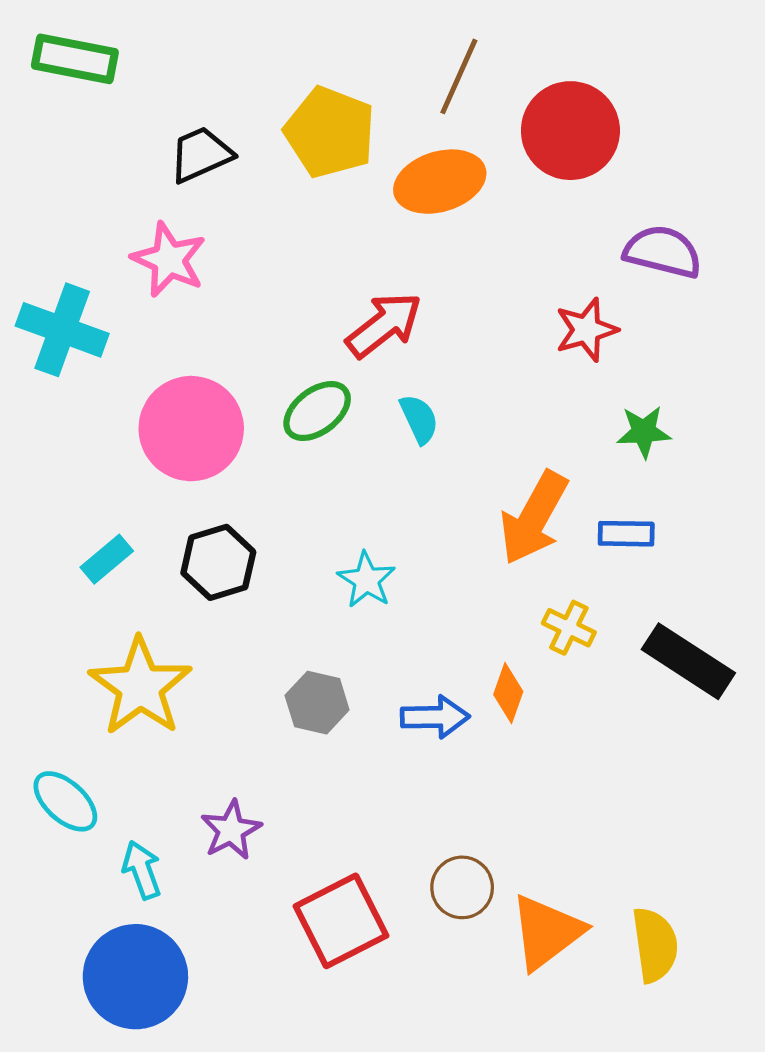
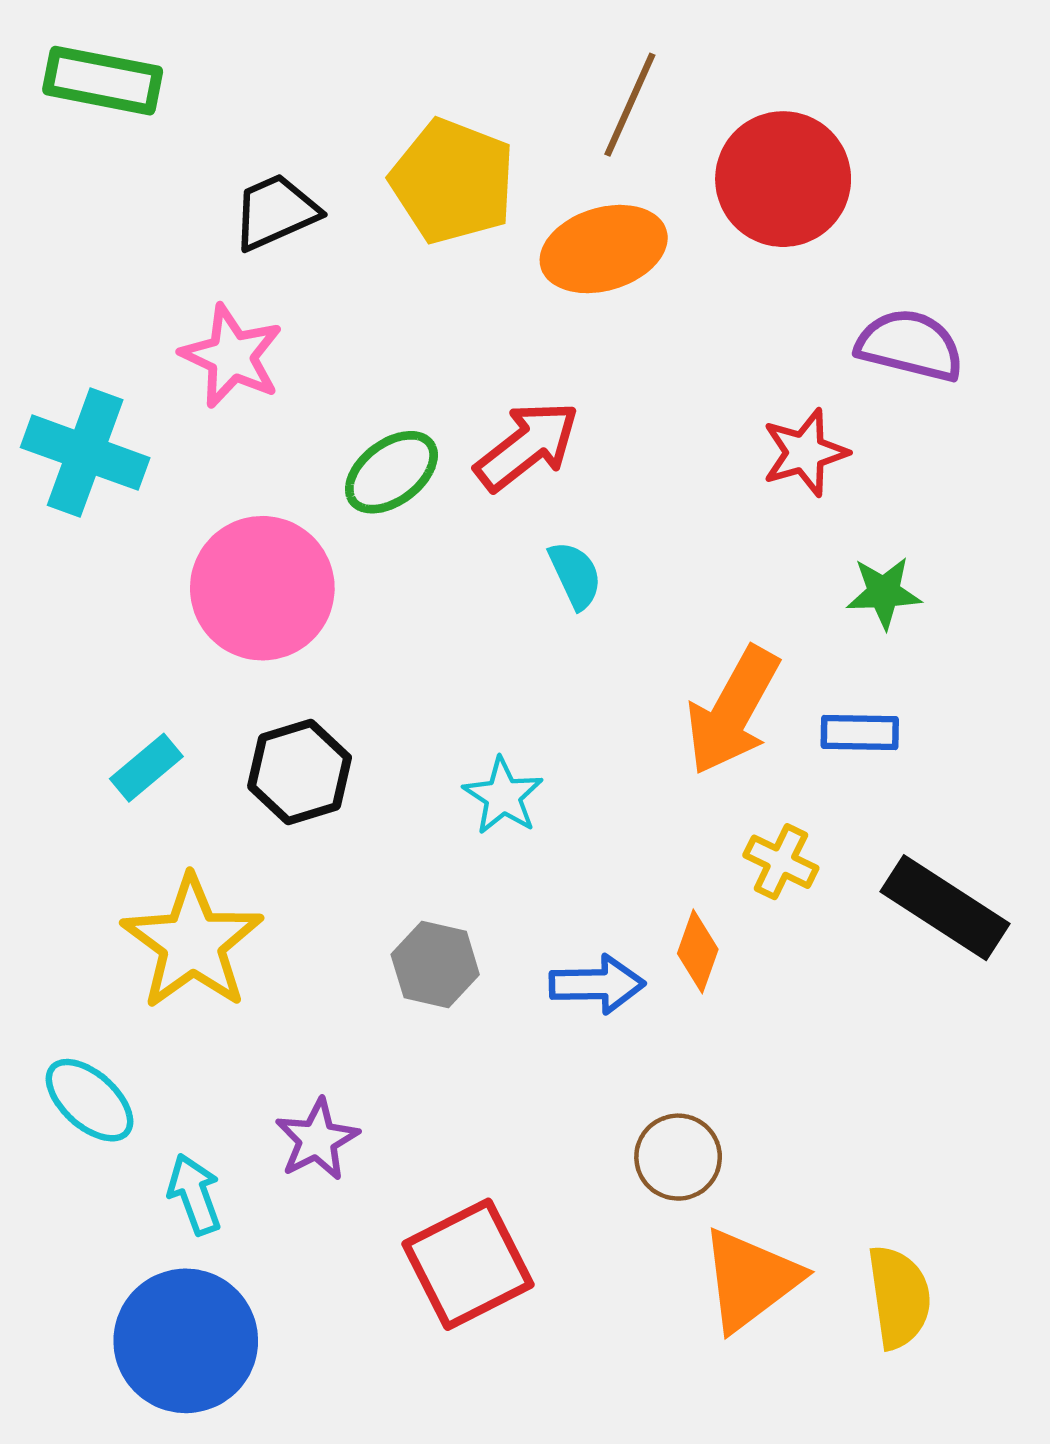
green ellipse: (317, 411) -> (391, 472), moved
brown circle: (462, 887) -> (678, 1157), moved

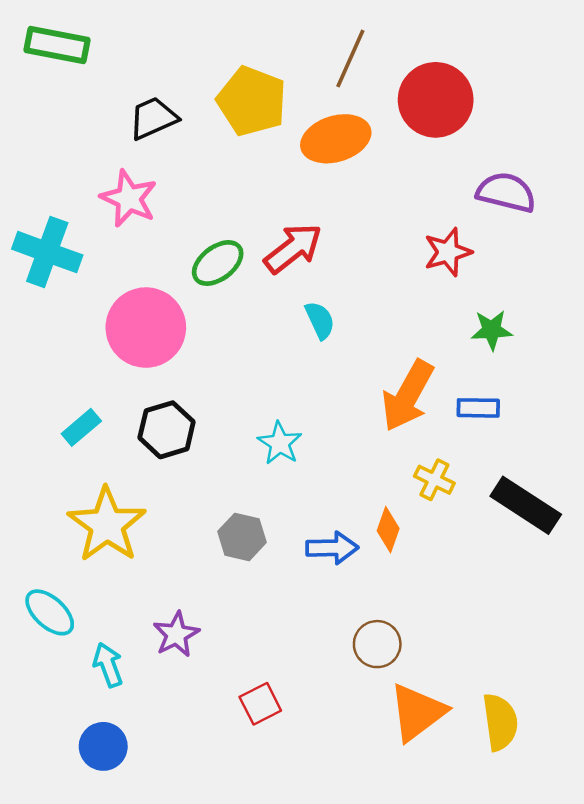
red square: (468, 1264) -> (260, 704), size x0.6
blue circle: (186, 1341) -> (103, 746), size x0.6

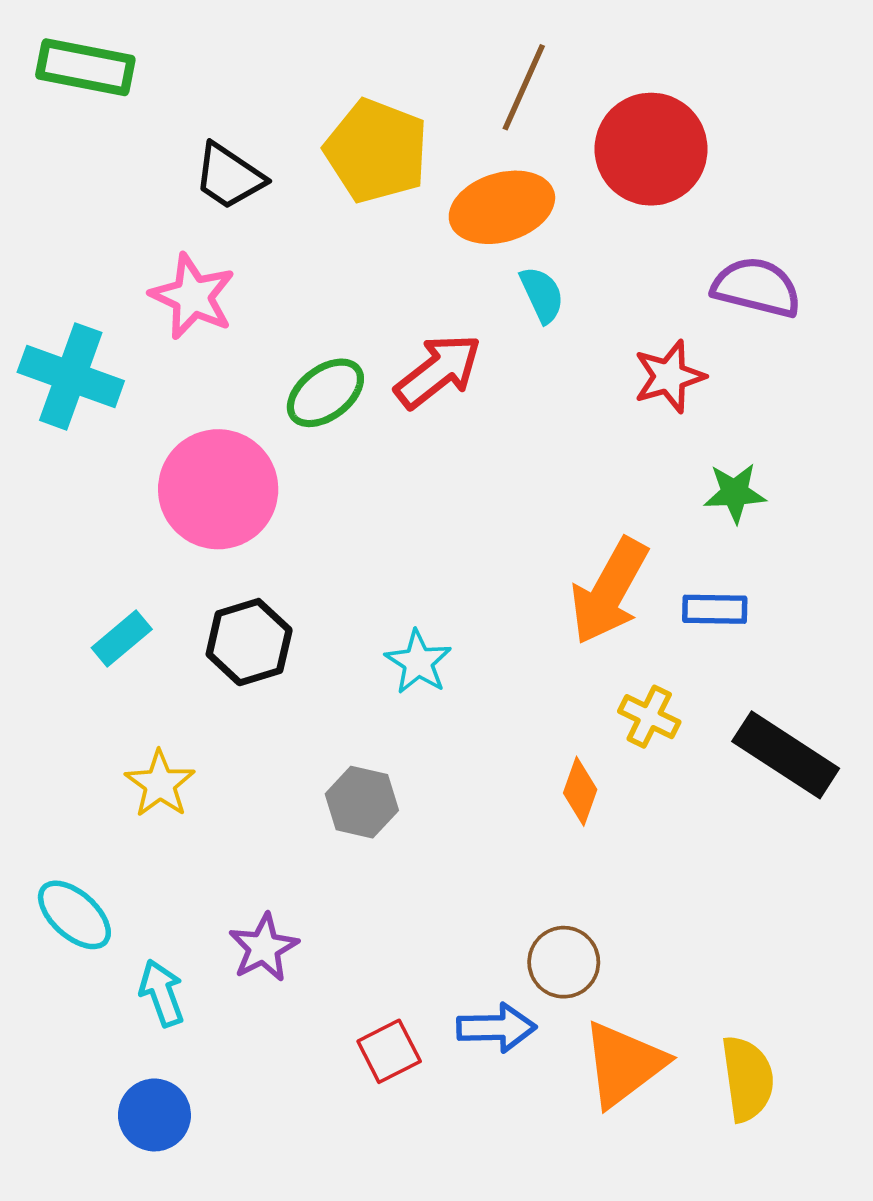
black trapezoid: (153, 118) -> (229, 176), turned -122
cyan semicircle: (320, 320) -> (542, 295), moved
yellow star: (107, 525) -> (160, 784), size x0.6
blue arrow: (332, 548) -> (496, 1028), moved

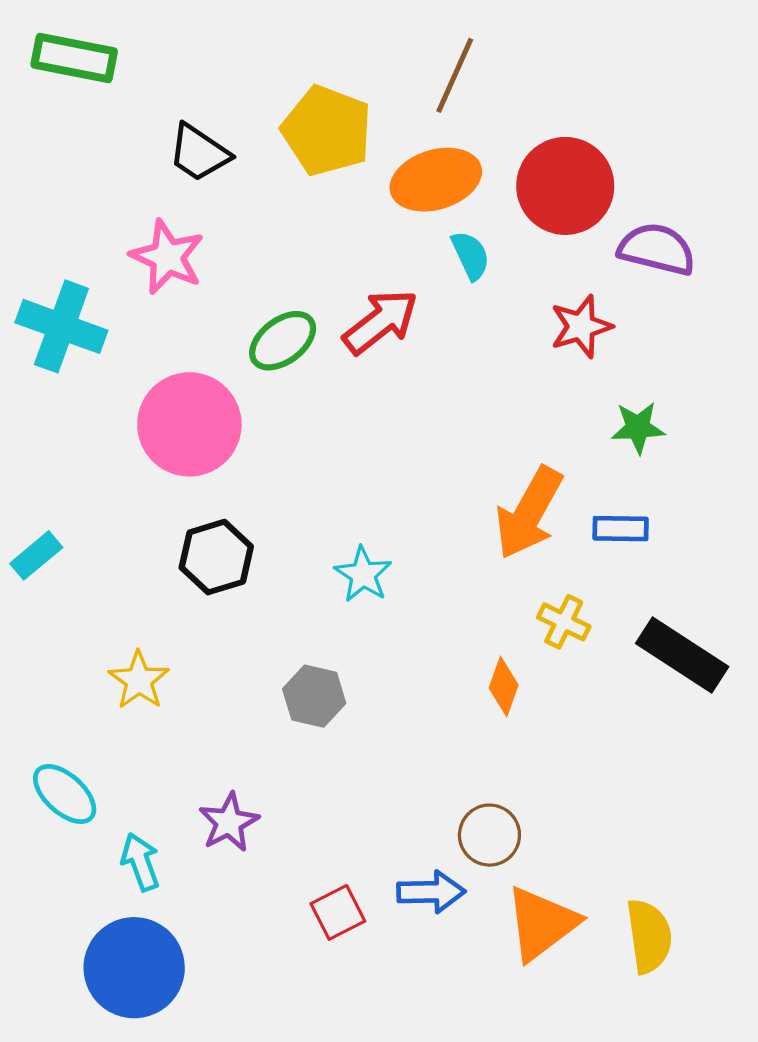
red circle: (651, 149) -> (565, 186), moved
cyan rectangle: (122, 638) -> (36, 555), moved
blue circle: (154, 1115) -> (134, 968), size x1.6

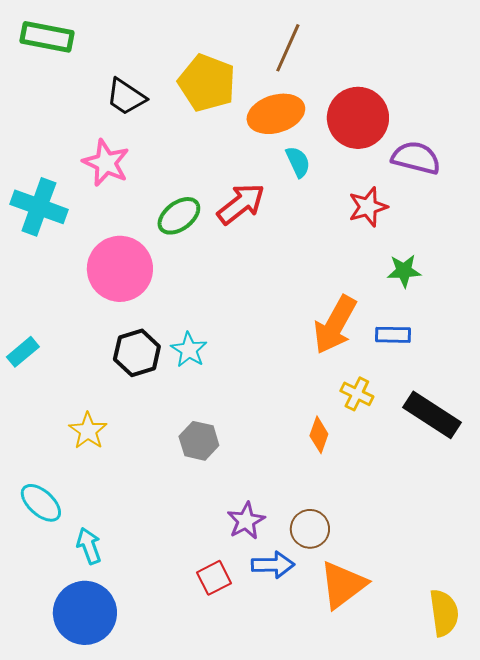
cyan star: (363, 574) -> (189, 350), moved
purple star: (229, 822) -> (246, 521), moved
yellow semicircle: (649, 936) -> (444, 613), moved

